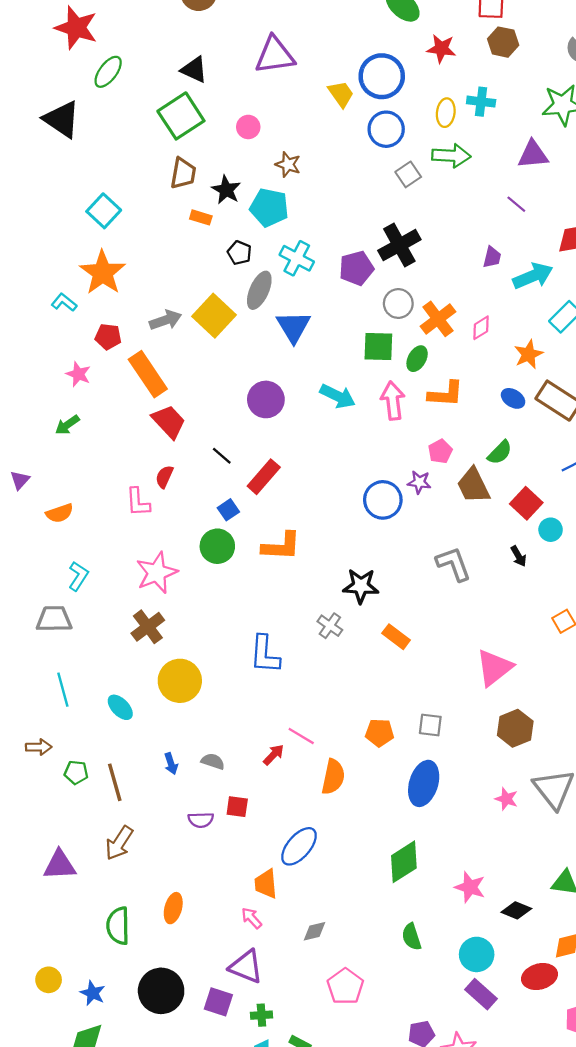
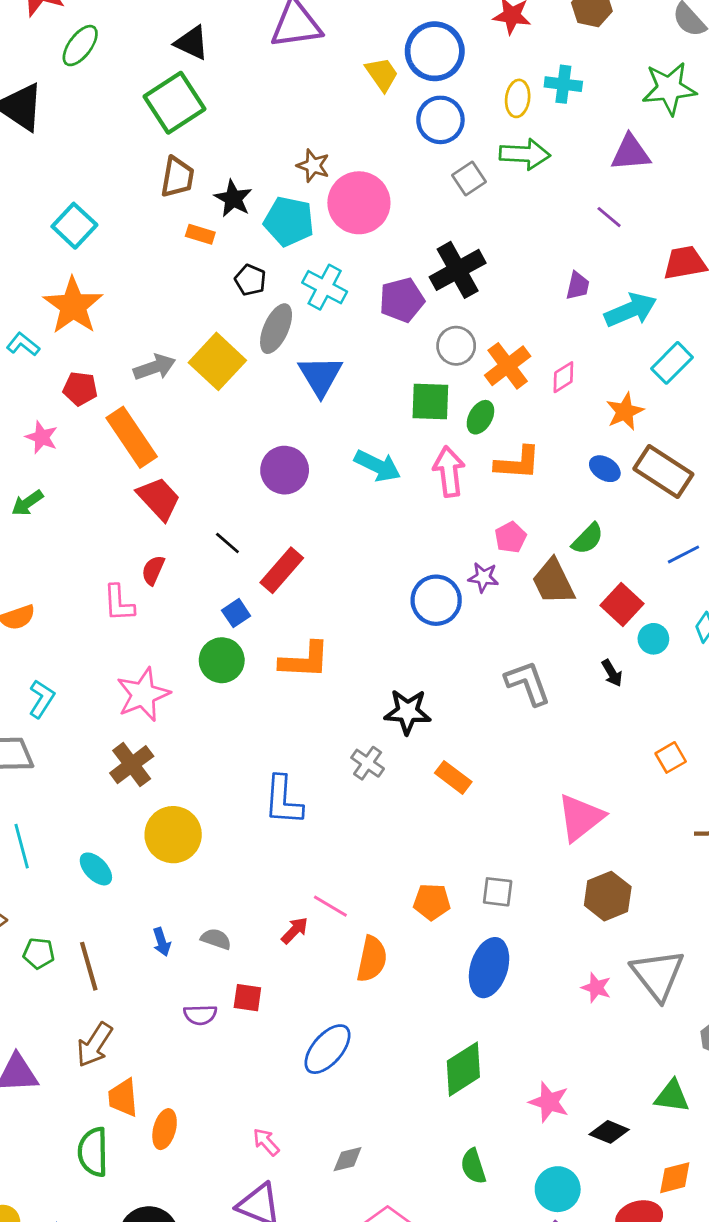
pink circle: (248, 127) -> (359, 203), moved, size x2.0
orange trapezoid: (266, 884) -> (123, 1098), moved

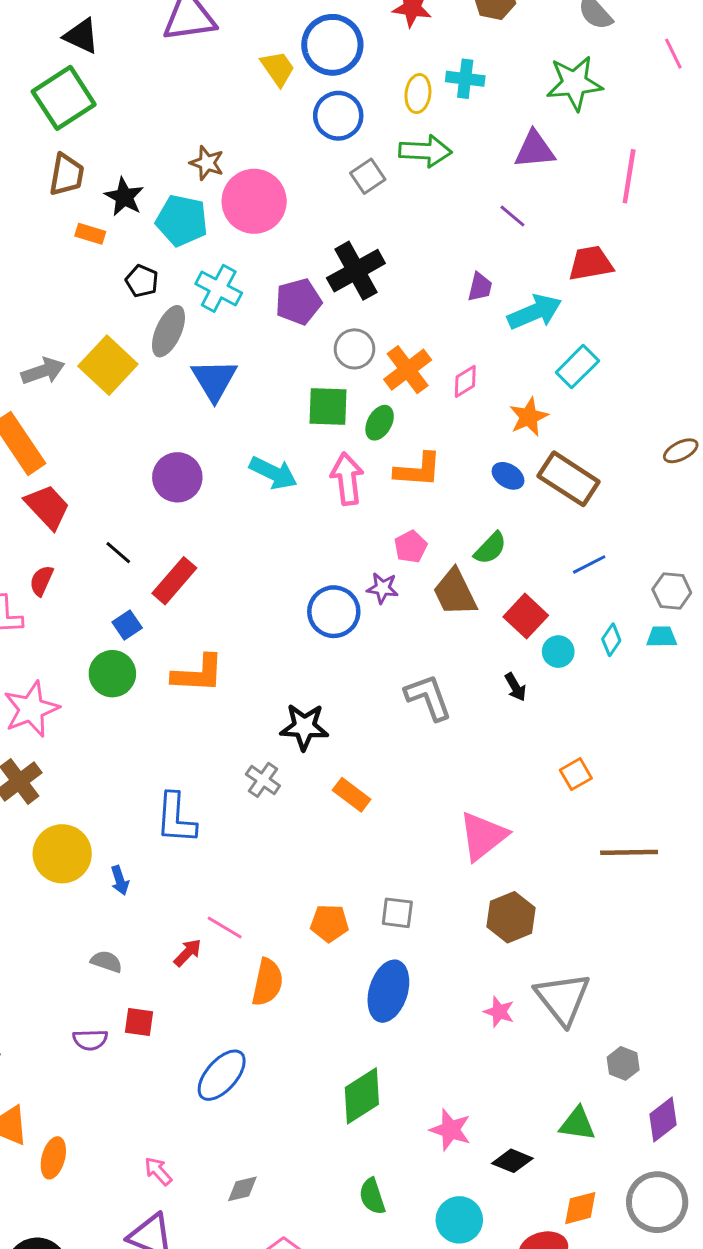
blue arrow: (162, 942) -> (120, 880), moved

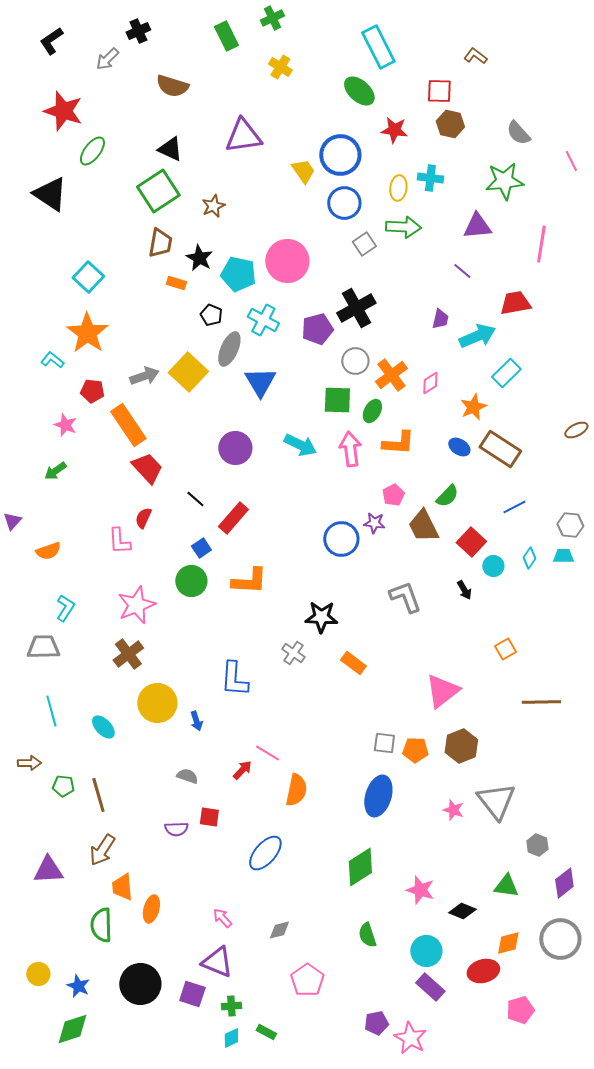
brown star: (207, 163) -> (213, 206), moved, turned 30
orange pentagon: (329, 923) -> (415, 750), moved

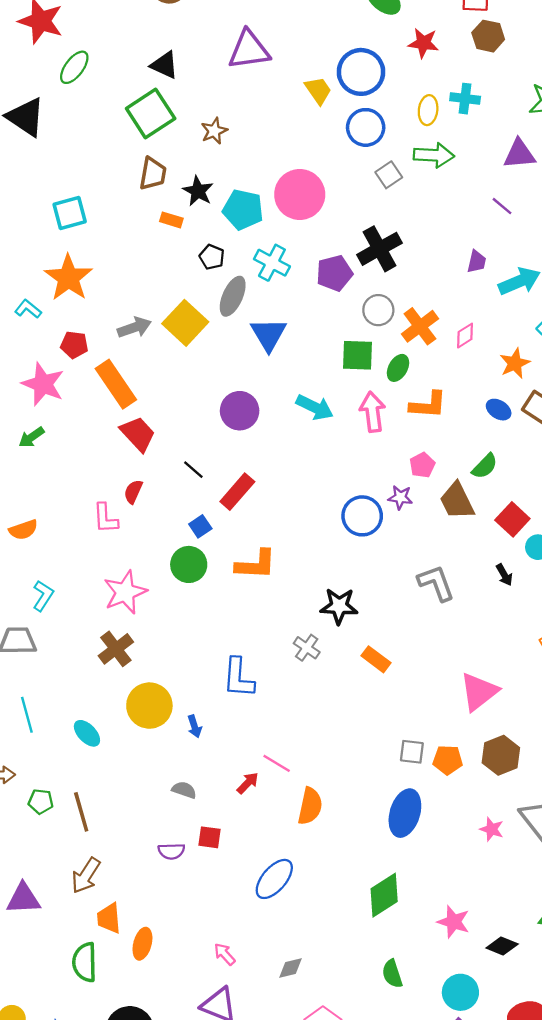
cyan square: (88, 277) -> (70, 213), turned 32
pink star: (65, 425) -> (43, 384), size x1.6

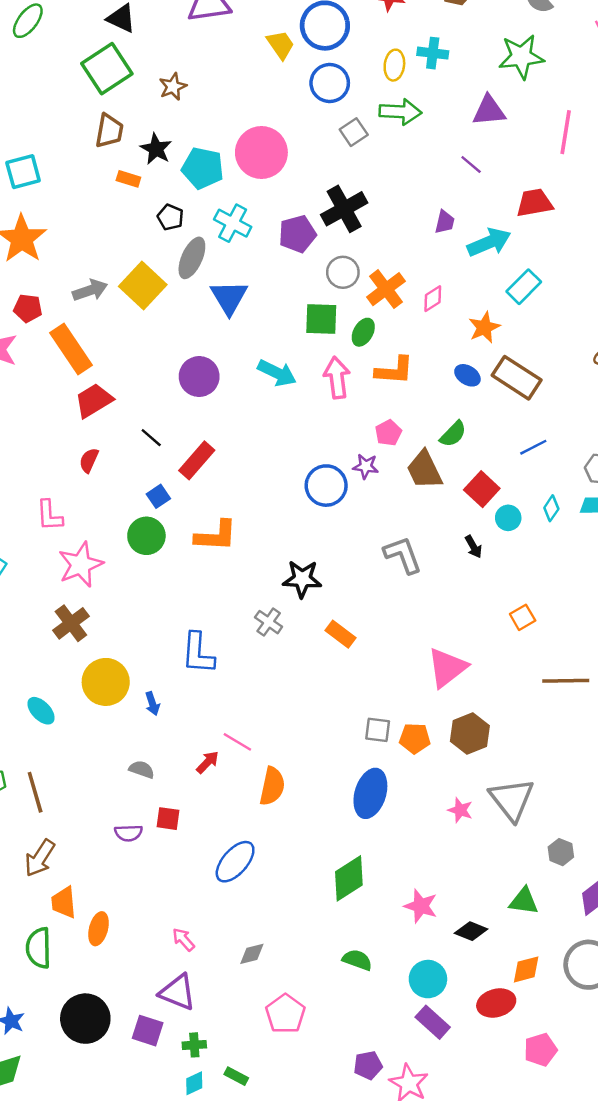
red trapezoid: (138, 434) -> (94, 400), turned -78
pink L-shape: (105, 518) -> (49, 515), moved
green semicircle: (392, 974) -> (357, 960), turned 128

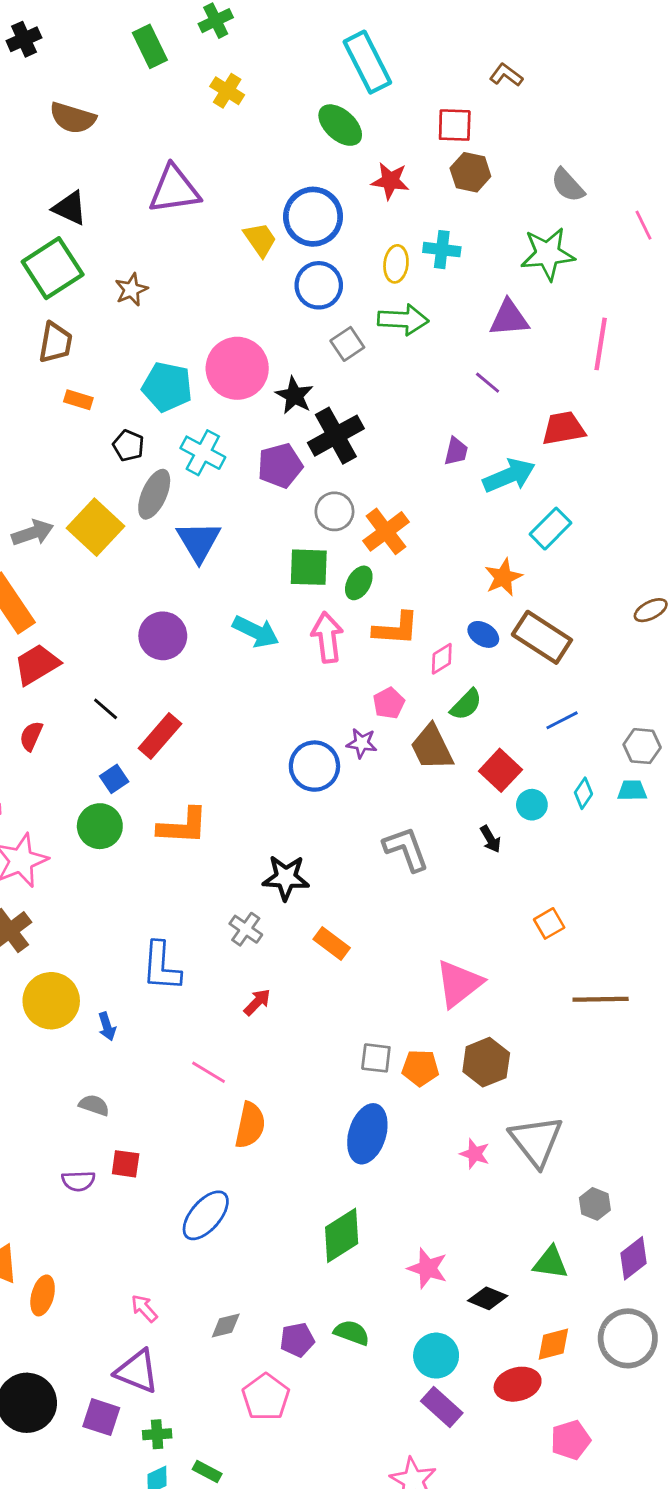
black star: (156, 149) -> (294, 395), moved
pink diamond: (433, 299) -> (442, 659), moved
red arrow: (208, 762) -> (257, 1002), moved
purple pentagon: (368, 1065) -> (297, 1340), moved

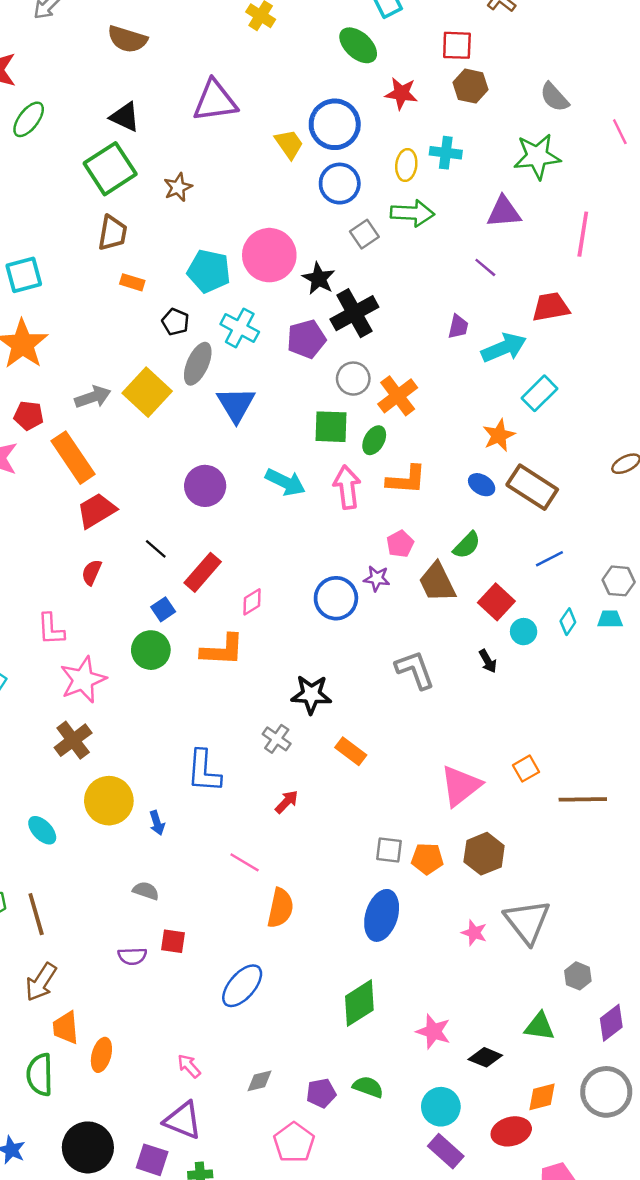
pink diamond: (442, 659) -> (252, 602), moved
orange square: (549, 923) -> (526, 769), moved

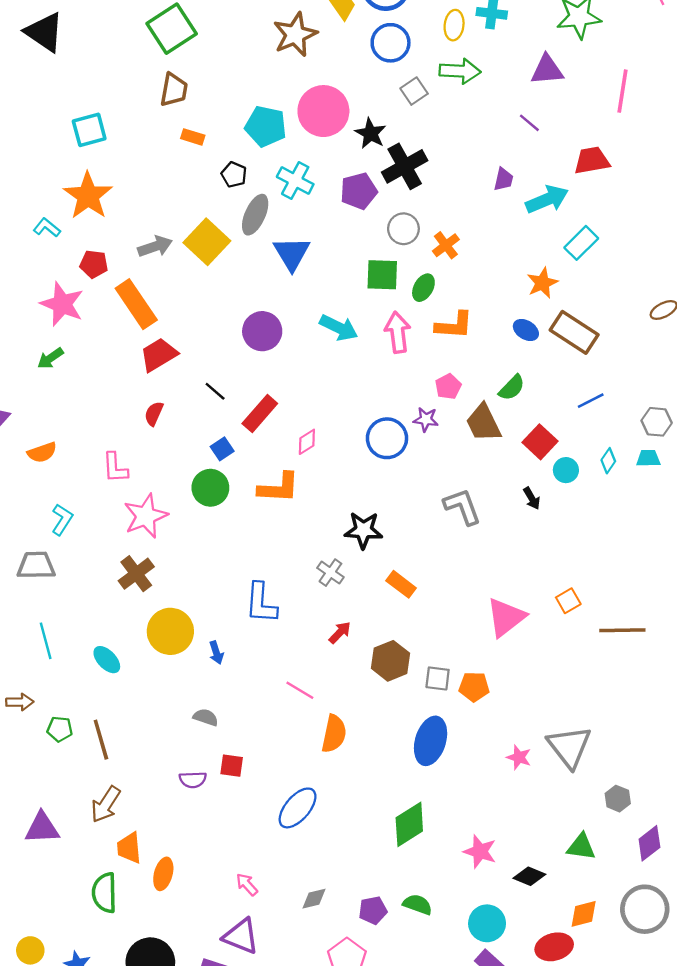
brown star: (178, 187) -> (295, 35), moved, size x1.6
orange cross: (398, 396) -> (446, 245), size x0.7
brown hexagon: (484, 854) -> (391, 661), moved

